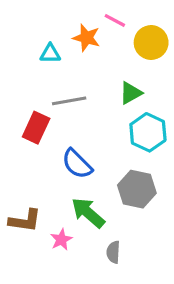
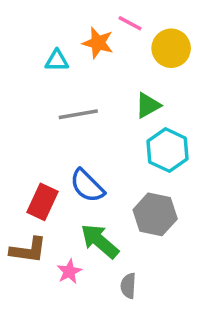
red rectangle: (36, 128) -> (43, 202), moved

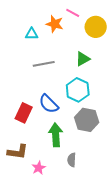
cyan hexagon: (168, 150) -> (78, 90), moved
green arrow: (100, 241) -> (56, 135), turned 45
brown L-shape: (28, 250) -> (18, 152), moved
pink star: (69, 272) -> (39, 168), moved

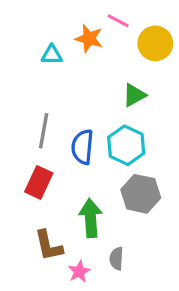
gray line: (44, 64) -> (44, 131), moved, turned -70
blue semicircle: (49, 104) -> (82, 147), moved, turned 50
brown L-shape: (18, 152) -> (49, 246), moved, turned 70
pink star: (39, 168) -> (79, 271), moved

